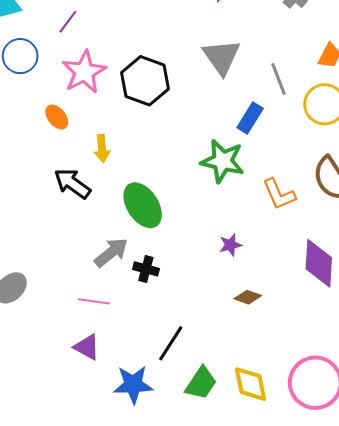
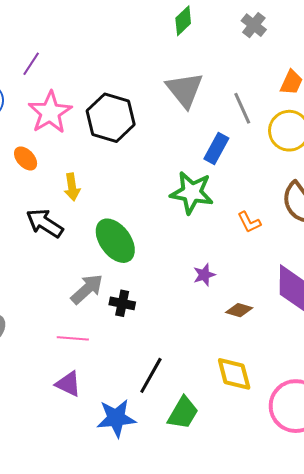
orange L-shape: (279, 194) -> (249, 222), size x0.7
brown diamond: (248, 297) -> (239, 310), moved
yellow diamond: (251, 384) -> (234, 374), moved

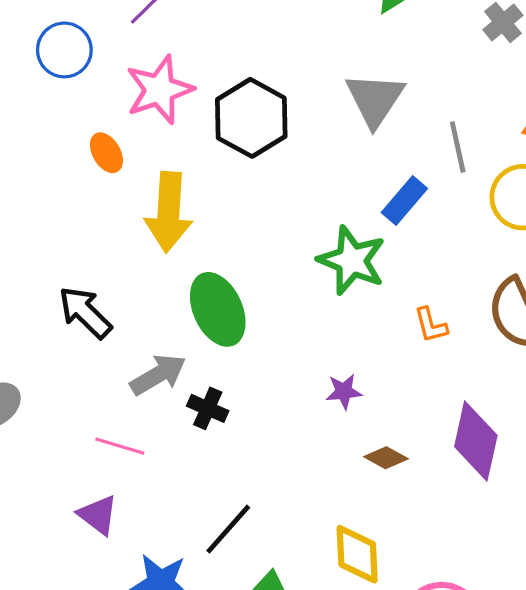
yellow arrow: (72, 187) -> (169, 212), size x1.8
black arrow: (45, 223) -> (85, 312), moved

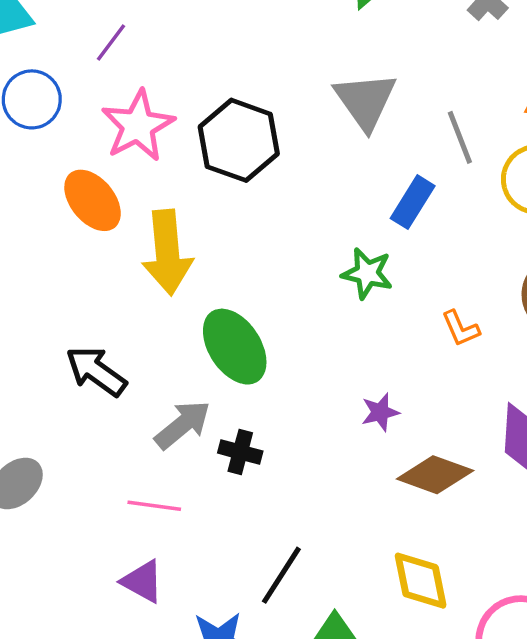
orange ellipse: (106, 153) -> (93, 200), size x1.5
green star: (352, 260) -> (367, 273), size x0.7
brown diamond: (386, 458) -> (435, 475), size x1.6

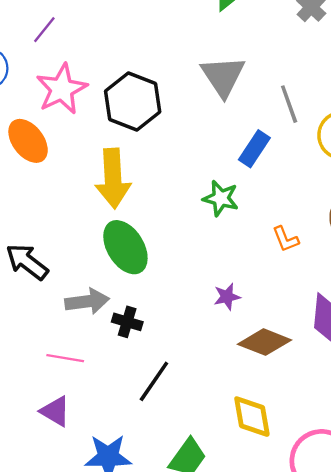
yellow arrow: (167, 252) -> (113, 178), moved
gray arrow: (183, 425) -> (87, 301), turned 30
black line: (281, 575) -> (154, 381), moved

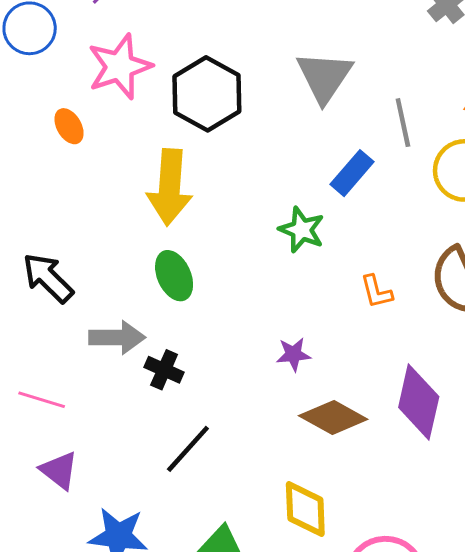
orange ellipse: (28, 141) -> (69, 126), size x0.6
green ellipse: (125, 247) -> (174, 276), size x0.7
pink line: (65, 358) -> (42, 400), moved

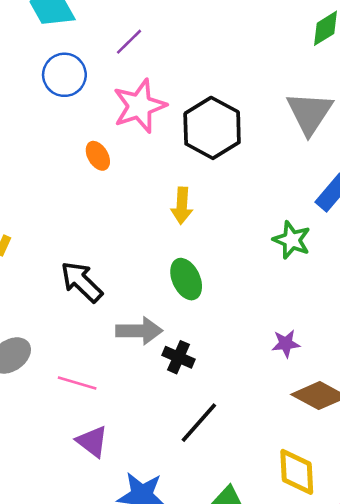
yellow arrow: (170, 187) -> (182, 206), size x0.6

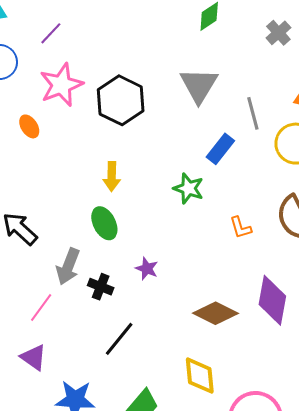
yellow arrow: (182, 206) -> (112, 176), moved
gray arrow: (139, 331) -> (68, 266), turned 114
purple star: (286, 344) -> (147, 269), moved, turned 30
pink line: (77, 383) -> (41, 308), moved, turned -68

